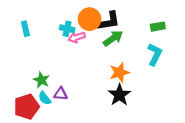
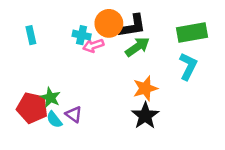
green rectangle: (158, 27) -> (192, 32), size x1.6
purple triangle: (61, 94) -> (74, 114), turned 32
red pentagon: (27, 107) -> (32, 108), moved, turned 30

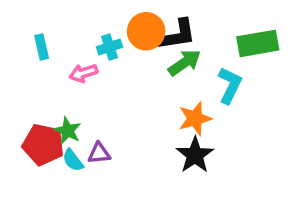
cyan cross: (82, 35) -> (110, 47), turned -30
pink arrow: (93, 45) -> (83, 73), moved
cyan L-shape: (188, 66) -> (230, 85), moved
purple triangle: (74, 114) -> (99, 153), turned -42

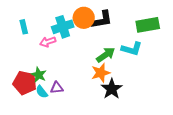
cyan cross: (110, 47) -> (63, 27), size x1.5
green arrow: (184, 63) -> (106, 55), moved
cyan L-shape: (230, 85) -> (132, 49), turned 80
orange star: (195, 118) -> (101, 73), moved

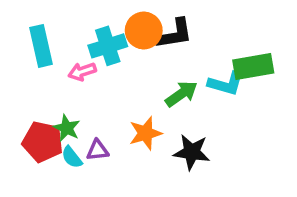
green rectangle: (148, 25) -> (253, 66), moved
cyan rectangle: (24, 27) -> (41, 46), size x1.6
orange star: (101, 73) -> (145, 133), moved
black star: (112, 89) -> (192, 152), turned -30

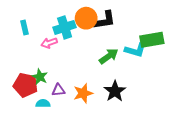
cyan rectangle: (41, 46) -> (24, 27), size x0.6
orange star: (145, 133) -> (83, 93), moved
black star: (192, 152) -> (115, 91), turned 30
cyan semicircle: (72, 157) -> (43, 103), moved, turned 128

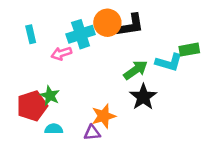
green rectangle: (152, 40) -> (189, 50), size x0.7
red pentagon: (26, 85) -> (32, 106), turned -30
purple triangle: (58, 90) -> (92, 133), moved
black star: (115, 91) -> (143, 97), moved

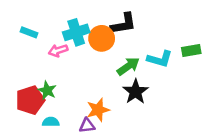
orange circle: (107, 23) -> (102, 38), moved
cyan rectangle: (31, 34) -> (29, 32), turned -56
green rectangle: (189, 50) -> (191, 50), moved

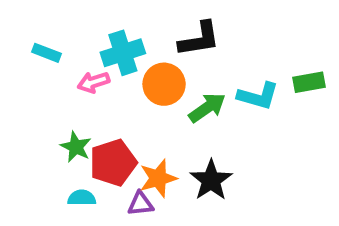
orange circle: (102, 38) -> (164, 84), moved
black star: (136, 92) -> (211, 180), moved
red pentagon: (30, 100) -> (113, 163), moved

